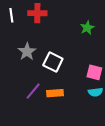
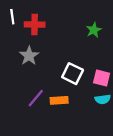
red cross: (37, 13) -> (35, 24), moved
white square: (53, 62) -> (73, 74), moved

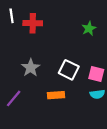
gray star: (29, 56) -> (31, 68), moved
purple line: (36, 98) -> (14, 98), moved

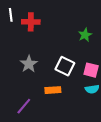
green star: (89, 28) -> (85, 35), moved
purple line: (14, 98) -> (24, 106), moved

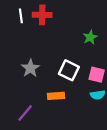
white line: (11, 15) -> (21, 16), moved
red cross: (31, 22) -> (42, 15), moved

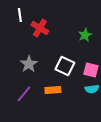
red cross: (42, 15) -> (40, 28), moved, turned 30
purple line: (25, 113) -> (24, 94), moved

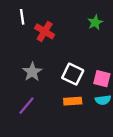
green star: (85, 35) -> (95, 22), moved
orange rectangle: (53, 90) -> (73, 101), moved

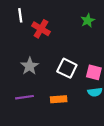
orange rectangle: (73, 101) -> (59, 99), moved
purple line: (27, 106) -> (24, 97), turned 42

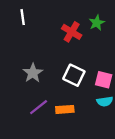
red cross: (41, 29) -> (72, 32), moved
purple line: (24, 97) -> (39, 107), moved, turned -30

